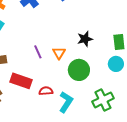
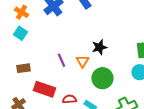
black star: (85, 39) -> (99, 47), moved

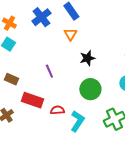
orange triangle: (82, 61) -> (70, 34), moved
brown rectangle: (23, 68) -> (11, 79), turned 32

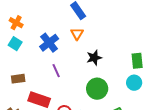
blue cross: (41, 17) -> (49, 43), moved
brown rectangle: (11, 79) -> (18, 79), turned -32

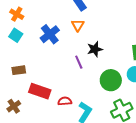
purple line: (56, 71) -> (79, 62), moved
green circle: (97, 89) -> (111, 80), moved

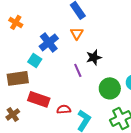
cyan square: (16, 35) -> (35, 60), moved
brown rectangle: (19, 70) -> (18, 78), size x1.5

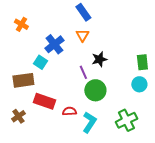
green circle: (110, 88) -> (95, 90), moved

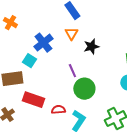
black star: (99, 59) -> (91, 47), moved

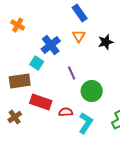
black star: (91, 47) -> (106, 42), moved
purple line: (72, 71) -> (72, 73), moved

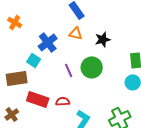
orange triangle: (79, 36) -> (76, 33), turned -48
green circle: (92, 91) -> (92, 67), moved
red semicircle: (66, 112) -> (63, 101), moved

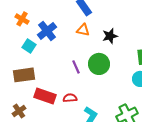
blue cross: (48, 42) -> (47, 31), moved
cyan square: (34, 60) -> (29, 46), moved

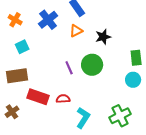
orange triangle: (83, 30) -> (76, 31), turned -40
blue cross: (47, 31) -> (48, 20), moved
cyan square: (29, 46) -> (22, 47), turned 32

